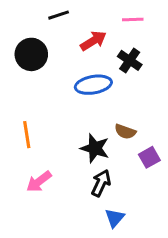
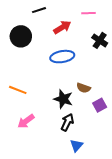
black cross: (130, 60) -> (100, 40), moved
orange line: (27, 135) -> (18, 90), turned -60

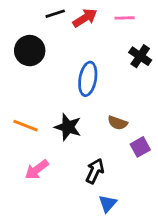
red arrow: (62, 27) -> (85, 18), moved
blue ellipse: (62, 57) -> (88, 79), turned -70
black star: (63, 99) -> (68, 127), moved

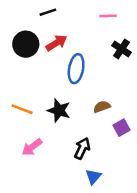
red arrow: (85, 18) -> (56, 43), moved
brown semicircle: (118, 123) -> (102, 107), turned 140

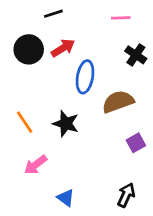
brown semicircle: (102, 107) -> (118, 102), moved, size x1.6
orange line: (22, 109) -> (25, 122), turned 35
black arrow: (82, 148) -> (126, 195), moved
blue triangle: (93, 177) -> (66, 198), moved, turned -35

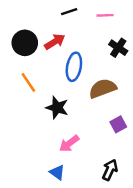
black line: (53, 14) -> (69, 12), moved
orange line: (25, 122) -> (28, 82), moved
pink arrow: (36, 165) -> (69, 144), moved

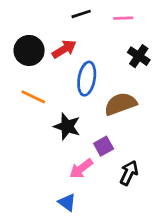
orange line: (28, 82) -> (33, 97), turned -30
purple square: (118, 124) -> (104, 146), moved
black arrow: (110, 170) -> (129, 173), moved

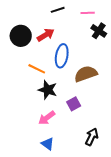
black cross: (139, 56) -> (99, 31), moved
orange line: (33, 97) -> (37, 69), moved
pink arrow: (81, 169) -> (47, 118), moved
black arrow: (129, 173) -> (92, 137), moved

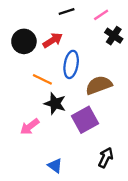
pink line: (88, 13) -> (101, 15), turned -32
purple square: (74, 104) -> (85, 120), size x1.6
pink arrow: (47, 118) -> (30, 127), moved

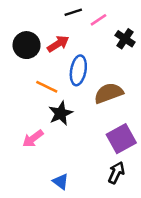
pink line: (101, 15) -> (99, 20), moved
black star: (55, 104) -> (61, 113), turned 30
purple square: (85, 120) -> (121, 139), moved

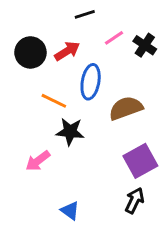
pink line: (99, 20) -> (114, 38), moved
black star: (61, 113) -> (70, 132), turned 30

